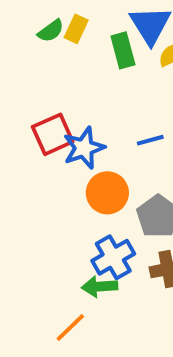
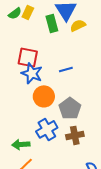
red square: (53, 134) -> (28, 57), moved, turned 35
blue star: (84, 148) -> (32, 73), turned -30
green arrow: (100, 287) -> (21, 144), moved

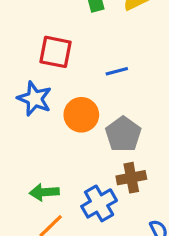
blue star: (32, 73) -> (35, 99), moved
blue cross: (47, 129) -> (99, 203), moved

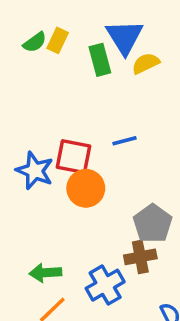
red square: (56, 52) -> (73, 157), moved
gray pentagon: (123, 134) -> (153, 223), moved

